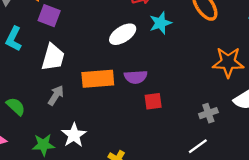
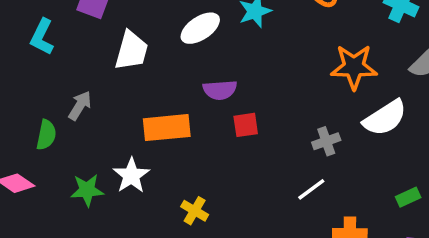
white trapezoid: (53, 57) -> (131, 51), moved
orange rectangle: (98, 79) -> (167, 128), moved
gray arrow: (56, 95) -> (80, 106), moved
green semicircle: (16, 106) -> (46, 135), turned 60

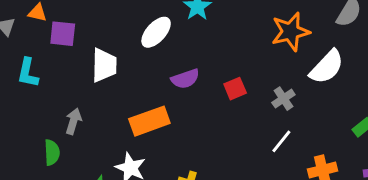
red square: (246, 125) -> (235, 89), moved

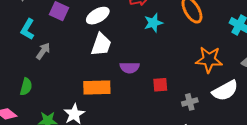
white ellipse: (156, 32) -> (98, 16), moved
white trapezoid: (104, 65) -> (101, 45), moved
gray arrow: (73, 121) -> (43, 51), moved

